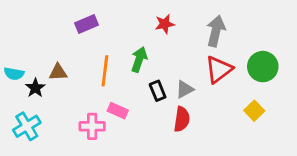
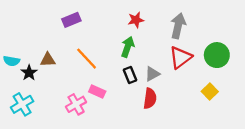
green arrow: (139, 59) -> (128, 47), moved
orange line: (105, 71) -> (87, 59), turned -50
pink cross: (92, 126) -> (76, 104), turned -30

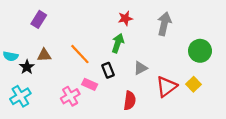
purple rectangle: (71, 20) -> (39, 19), moved, turned -35
red triangle: (180, 57) -> (166, 87), moved
black rectangle: (130, 75) -> (108, 70), moved
red semicircle: (150, 98) -> (130, 101), moved

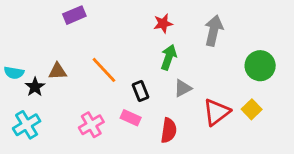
purple rectangle: (39, 19) -> (74, 15), moved, turned 35
green arrow: (118, 43) -> (169, 57), moved
pink rectangle: (90, 84) -> (131, 118), moved

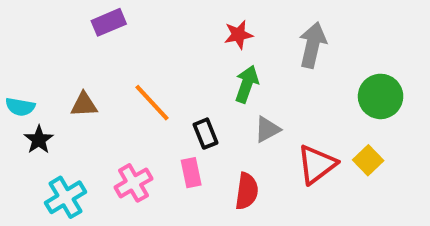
black star: (35, 87) -> (39, 140), moved
pink rectangle: (131, 118) -> (191, 173), turned 54
cyan cross: (27, 125) -> (65, 197), moved

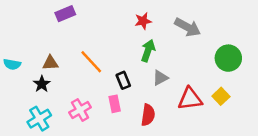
gray arrow: (313, 45) -> (188, 27), turned 105
black star: (39, 140) -> (42, 84), moved
red triangle: (317, 164) -> (190, 99), turned 30

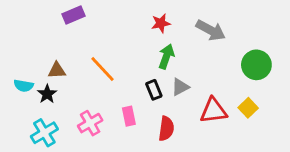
cyan semicircle: (12, 64) -> (24, 86), moved
black rectangle: (123, 80) -> (154, 90), moved

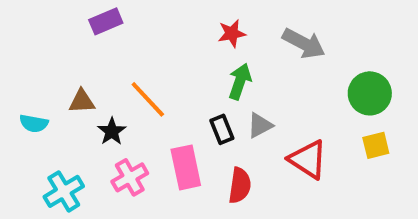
black star: (47, 94) -> (112, 131), moved
yellow square: (248, 108) -> (376, 145), moved, turned 30
red triangle: (213, 111) -> (308, 159), turned 40
pink rectangle: (129, 116) -> (186, 167), size x1.5

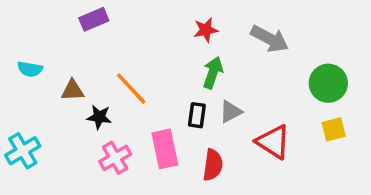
cyan semicircle: (34, 123) -> (30, 69), moved
black rectangle: (222, 129) -> (197, 115), turned 30
black star: (112, 131) -> (99, 117), turned -30
cyan cross: (64, 191) -> (23, 151), moved

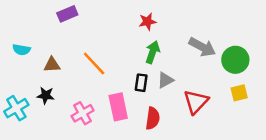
gray arrow: (270, 39) -> (202, 47), moved
black star: (99, 117) -> (46, 95), moved
red triangle: (273, 142) -> (196, 102), turned 40

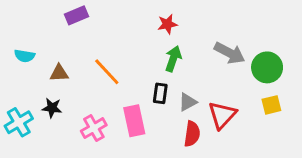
gray triangle: (165, 80) -> (188, 102), moved
red semicircle: (153, 118) -> (192, 134), moved

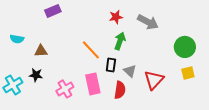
gray arrow: (230, 53) -> (148, 22), moved
orange line: (107, 72) -> (91, 50), moved
gray triangle: (188, 102) -> (130, 71), turned -48
red semicircle: (192, 134) -> (120, 90), moved

